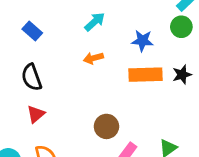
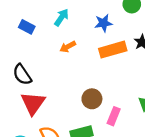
blue rectangle: (32, 31) -> (27, 27), moved
red triangle: (36, 114) -> (33, 103), size x1.6

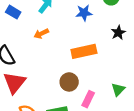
orange arrow: (68, 47) -> (41, 34), moved
orange rectangle: (113, 50) -> (84, 51), moved

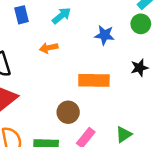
blue rectangle: (13, 12) -> (22, 15), turned 32

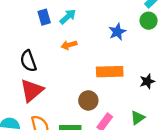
cyan arrow: (62, 16) -> (68, 17), moved
blue star: (104, 35) -> (117, 32), turned -30
black star: (139, 68) -> (147, 81), moved

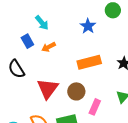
blue rectangle: (44, 17) -> (27, 41), moved
cyan arrow: (68, 17) -> (42, 23), turned 105
red triangle: (32, 90) -> (48, 89), moved

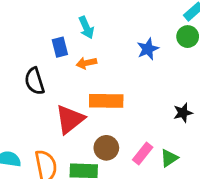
orange rectangle: (89, 62) -> (106, 101), moved
brown circle: (76, 91) -> (106, 148), moved
pink rectangle: (95, 107) -> (143, 154), moved

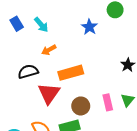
blue rectangle: (60, 47) -> (17, 24), moved
black semicircle: (35, 81) -> (28, 72), moved, turned 108
pink rectangle: (143, 154) -> (108, 102), turned -35

